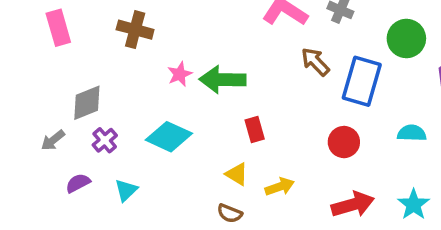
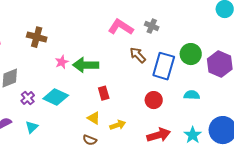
green circle: (406, 38) -> (191, 54), moved
purple cross: (105, 140) -> (28, 98), moved

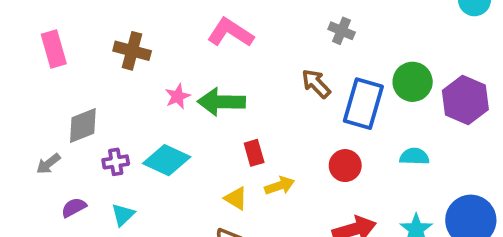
pink L-shape: (121, 27) -> (230, 33), moved
purple cross: (28, 98) -> (116, 162), turned 32
yellow arrow: (118, 125) -> (280, 186), moved

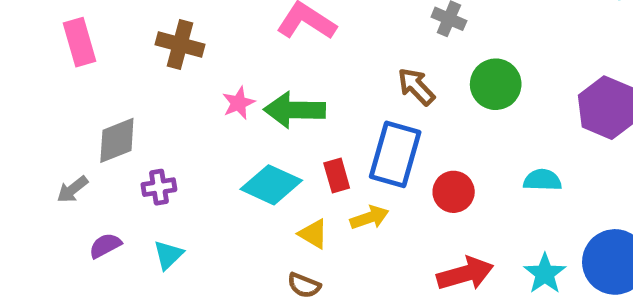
green circle: (413, 82) -> (496, 84), moved
blue rectangle: (363, 104) -> (395, 154), moved
cyan diamond: (167, 160) -> (271, 185), moved

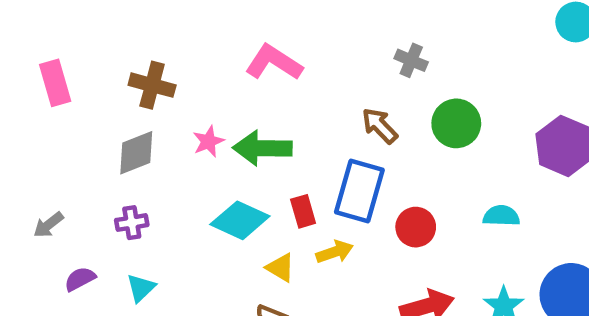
gray diamond: (117, 140) -> (136, 153), moved

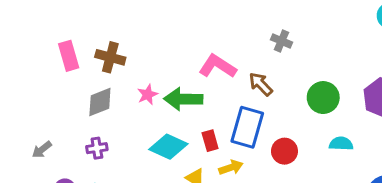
pink L-shape: (274, 63) -> (217, 66), moved
pink rectangle: (55, 83) -> (69, 56), moved
green circle: (456, 123) -> (323, 98), moved

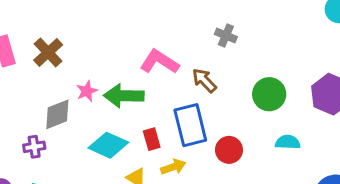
brown cross: (110, 57) -> (48, 52), turned 32
gray diamond: (100, 102) -> (57, 114), moved
blue rectangle: (247, 127) -> (190, 125), turned -30

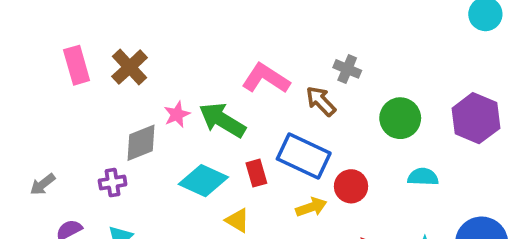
gray cross: (226, 35) -> (347, 69), moved
green arrow: (124, 96) -> (222, 120), turned 30
blue rectangle: (190, 125) -> (304, 156), turned -51
yellow arrow: (173, 167) -> (311, 207), moved

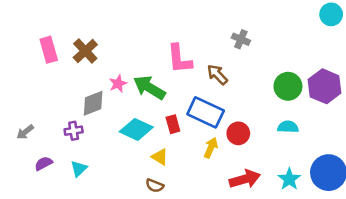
gray cross: (347, 69) -> (241, 39), moved
pink L-shape: (266, 78) -> (179, 59), turned -128
green circle: (400, 118) -> (288, 86), moved
yellow arrow: (311, 207) -> (211, 148), turned -48

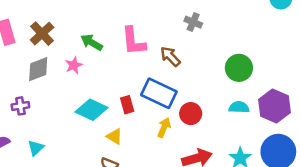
purple hexagon: (325, 86) -> (274, 106), moved
green arrow: (149, 88) -> (92, 42), moved, size x0.7
gray diamond: (93, 103) -> (38, 69), moved
purple cross: (74, 131) -> (20, 106), moved

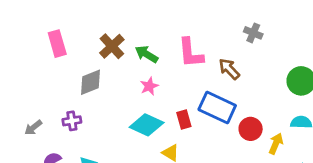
brown cross: (42, 34) -> (112, 46), moved
pink star: (74, 65) -> (149, 86), moved
yellow arrow: (164, 128) -> (276, 144), moved

